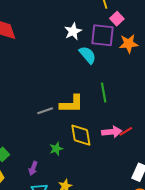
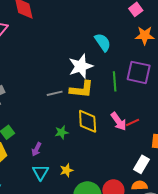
white star: (73, 31) -> (81, 66), moved, size x1.4
purple square: (103, 35) -> (139, 72), moved
pink arrow: (112, 132) -> (119, 121), turned 54

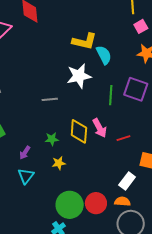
yellow L-shape: (82, 89) -> (84, 41), moved
pink arrow: (119, 121) -> (100, 128), moved
yellow star: (66, 170) -> (59, 163), moved

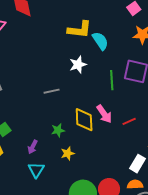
white star: (79, 76) -> (78, 65), size x0.7

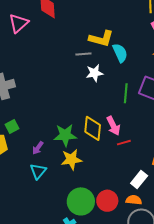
gray line: (52, 91) -> (83, 54), moved
red line: (129, 121) -> (124, 143), moved
green star: (58, 130) -> (65, 135), size x1.6
yellow star: (68, 153) -> (71, 159), size x1.5

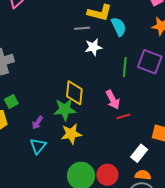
yellow diamond: (93, 128) -> (74, 93), moved
orange semicircle: (134, 200) -> (143, 175), moved

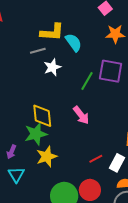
green line: (125, 67) -> (87, 81), turned 36
red line: (123, 116) -> (96, 159), moved

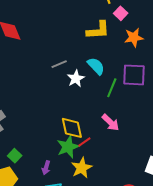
yellow L-shape: (52, 32) -> (98, 30), moved
cyan semicircle: (74, 42) -> (96, 66), moved
red line: (96, 159) -> (84, 142), moved

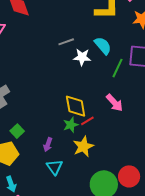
white star: (76, 79) -> (82, 57), turned 30
green star: (68, 147) -> (71, 125), size x0.7

